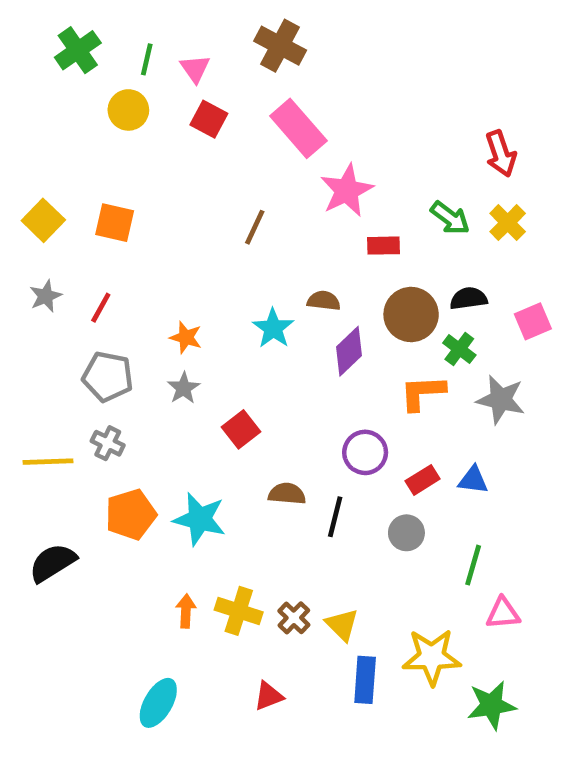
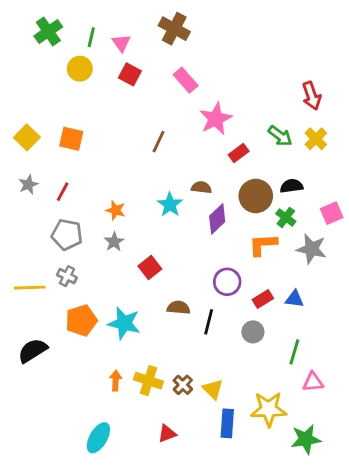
pink rectangle: (298, 128) -> (186, 80), size x0.7
red rectangle: (383, 246) -> (239, 153), turned -36
pink square: (533, 321) -> (332, 213), moved

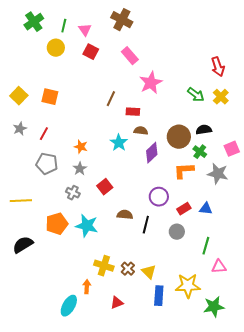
red rectangle: (239, 153) -> (133, 112), moved, turned 40
gray cross: (67, 276) -> (73, 193), moved
orange arrow: (116, 381) -> (87, 287), moved

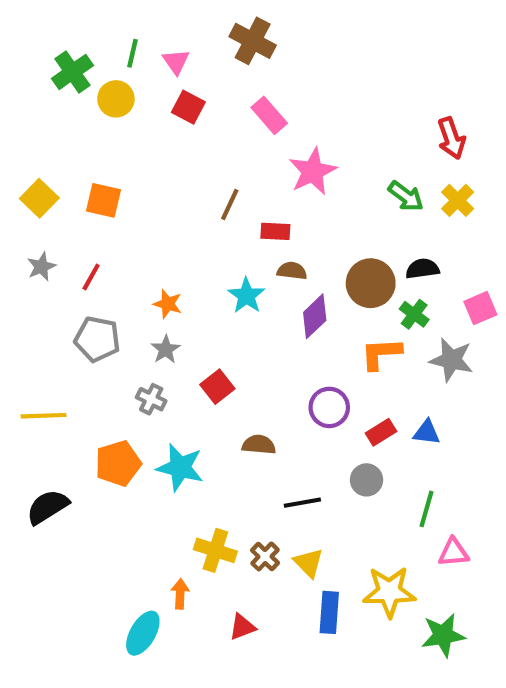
green cross: (34, 22) -> (72, 72), moved
black line: (146, 225) -> (302, 503), moved, turned 66

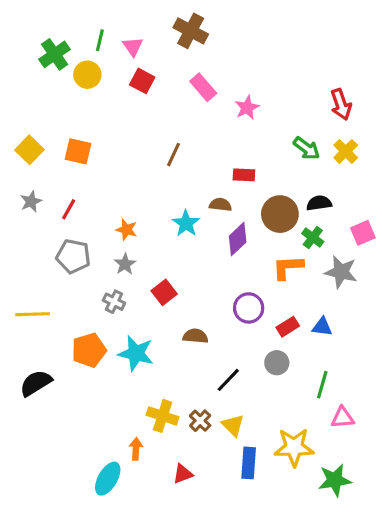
pink star: (313, 171) -> (247, 108), moved, size x0.7
red rectangle: (275, 231) -> (244, 175), moved
black line: (302, 503) -> (228, 380), turned -36

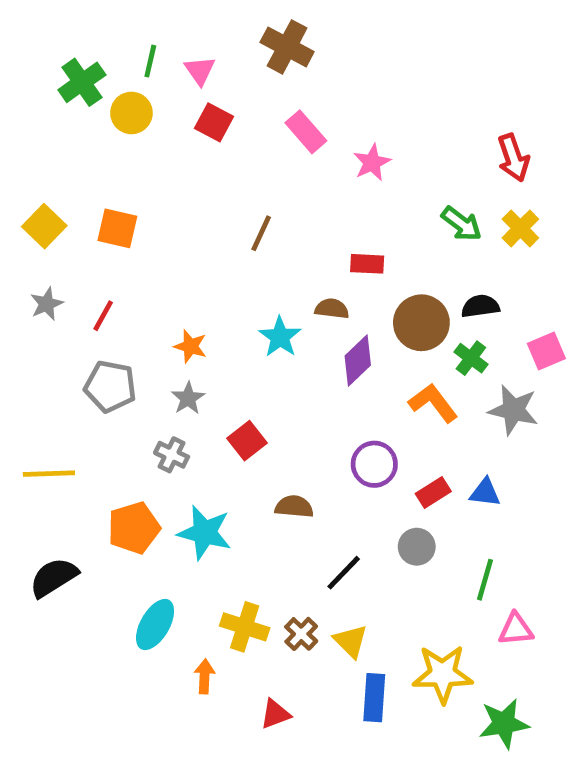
orange L-shape: (288, 267) -> (433, 403), turned 56
cyan ellipse: (108, 479) -> (155, 625), moved

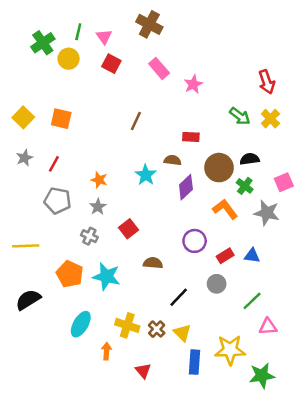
orange pentagon: (134, 528) -> (70, 274), turned -30
green line: (485, 580) -> (252, 301), turned 30
red triangle: (275, 714) -> (143, 371), turned -49

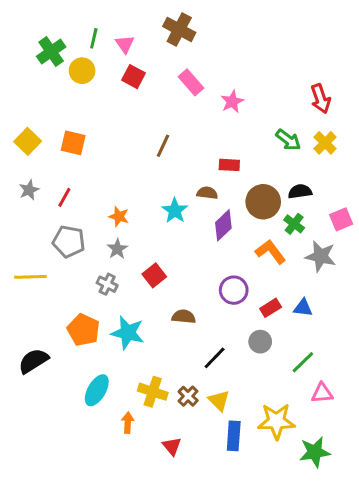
yellow line: (26, 246) -> (30, 277), moved

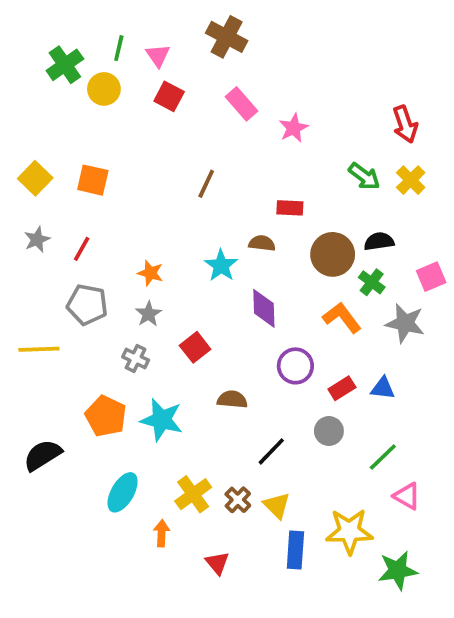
purple diamond: (223, 225) -> (264, 308), moved, turned -48
yellow cross: (153, 392) -> (193, 494), turned 36
pink triangle: (322, 393) -> (407, 496), turned 35

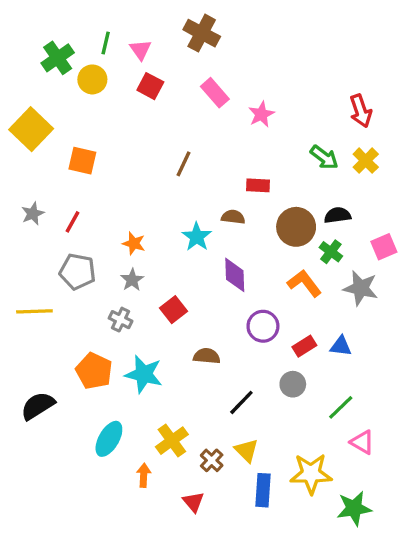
yellow square: (35, 178) -> (31, 129), moved, size x1.4
brown cross: (238, 500) -> (212, 460), moved

